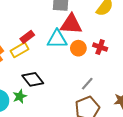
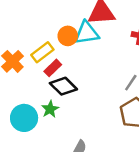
red rectangle: (27, 37) -> (53, 68), moved
orange circle: (78, 48) -> (68, 36), moved

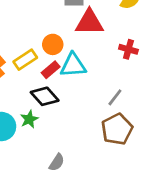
cyan triangle: (87, 33) -> (73, 65), moved
red rectangle: (53, 68) -> (51, 70), moved

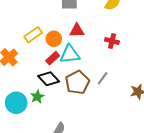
red triangle: (89, 22) -> (77, 30), moved, size x0.7
yellow rectangle: (25, 60) -> (33, 35), moved
brown pentagon: (117, 129) -> (77, 82), moved

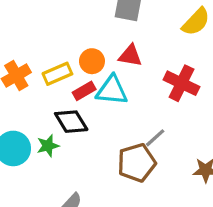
yellow rectangle: (33, 35) -> (57, 74), moved
red cross: (112, 41) -> (182, 83), size x1.5
brown pentagon: (77, 82) -> (137, 163), moved

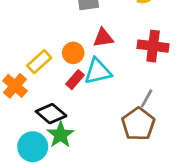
yellow rectangle: (57, 74) -> (39, 62), moved
black diamond: (71, 122) -> (51, 114), moved
green star: (48, 146) -> (60, 135), size x1.4

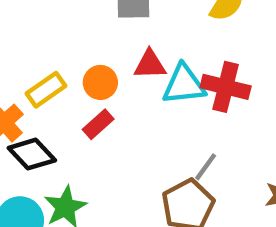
cyan triangle: (98, 71) -> (184, 85), moved
black diamond: (51, 114) -> (32, 154), moved

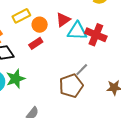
red triangle: (150, 65) -> (63, 20), turned -42
yellow rectangle: (46, 90) -> (21, 16), moved

